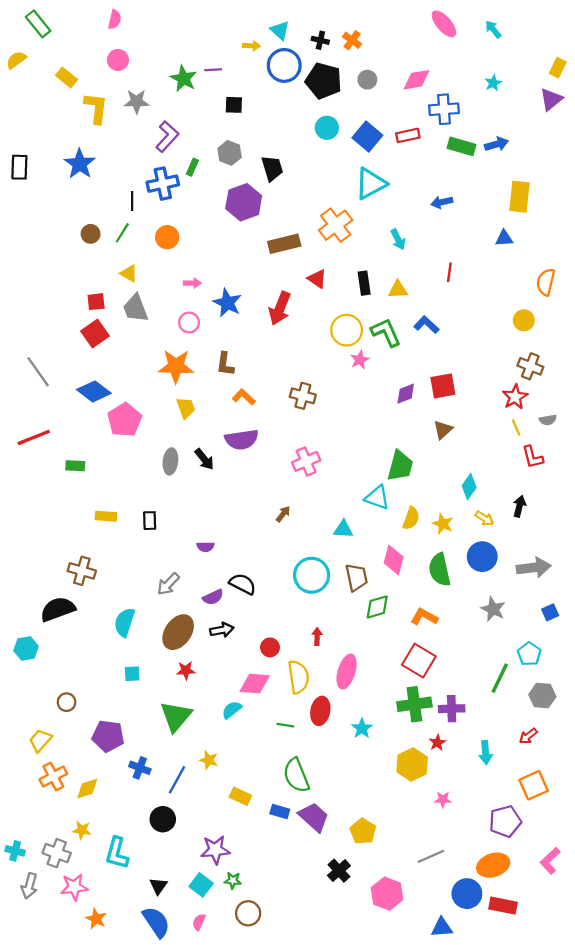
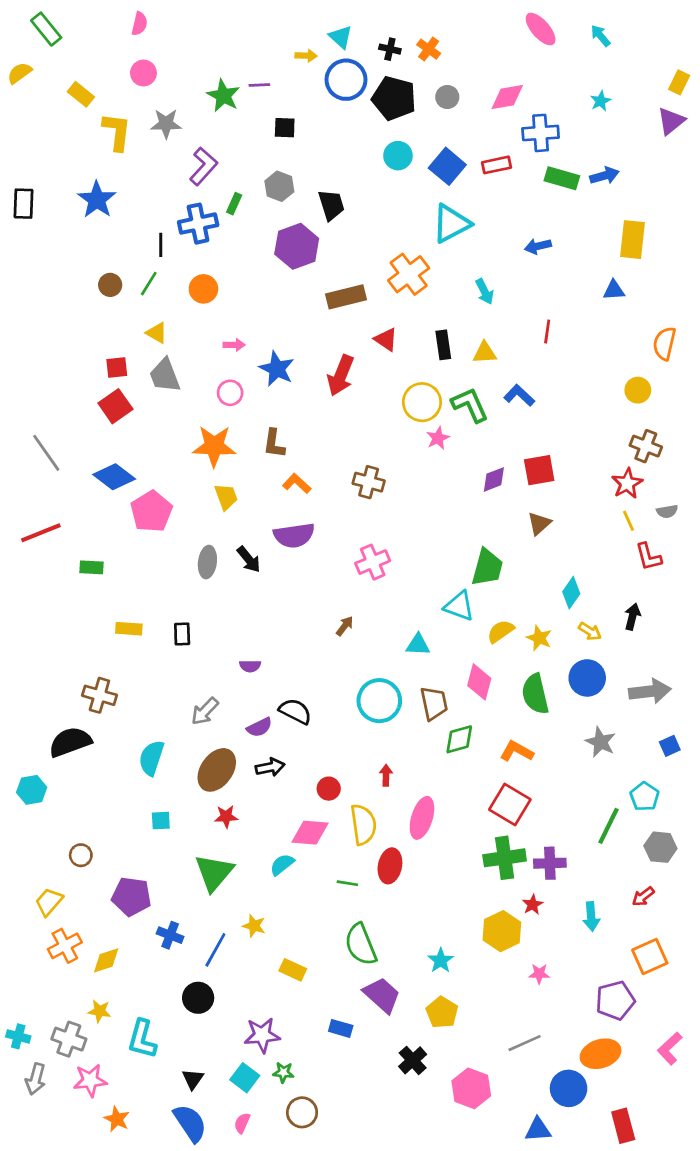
yellow semicircle: (411, 518) -> (501, 631), turned -145
cyan star: (362, 728) -> (441, 960), moved
blue rectangle: (280, 812) -> (341, 1028), moved
red rectangle: (503, 906) -> (623, 1126), moved, turned 64

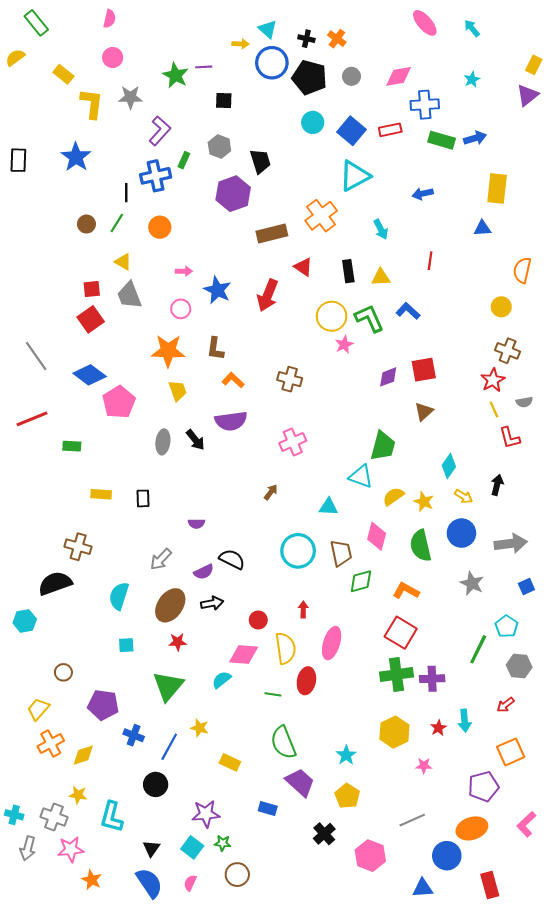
red star: (533, 904) -> (438, 728), moved

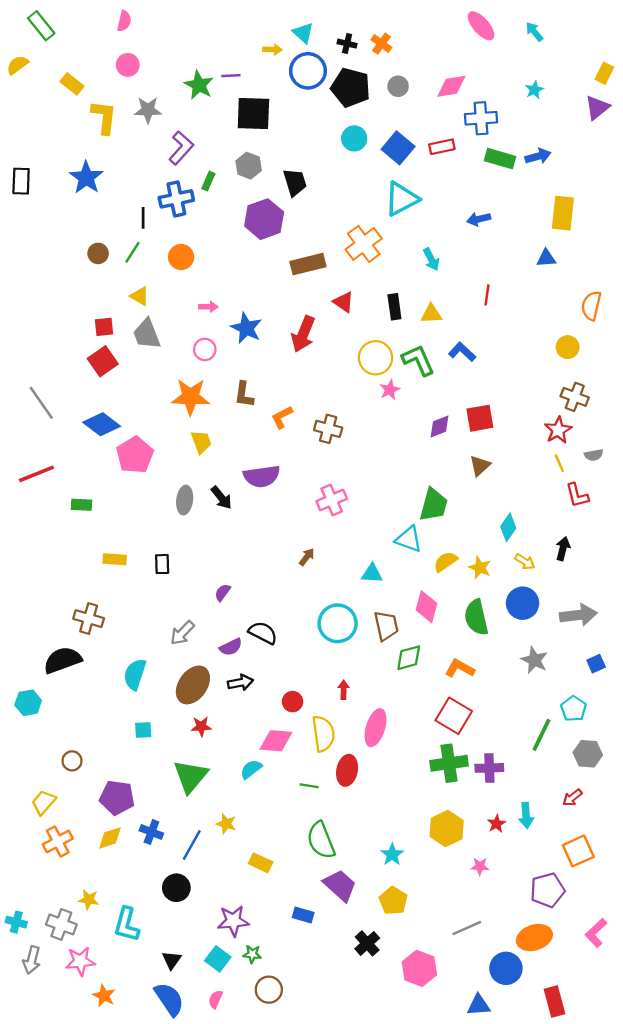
black square: (224, 100) -> (253, 114), size x1.8
orange L-shape: (233, 380) -> (282, 417), moved, turned -70
purple semicircle: (196, 524) -> (223, 593), turned 126
yellow diamond: (83, 755) -> (110, 838), moved

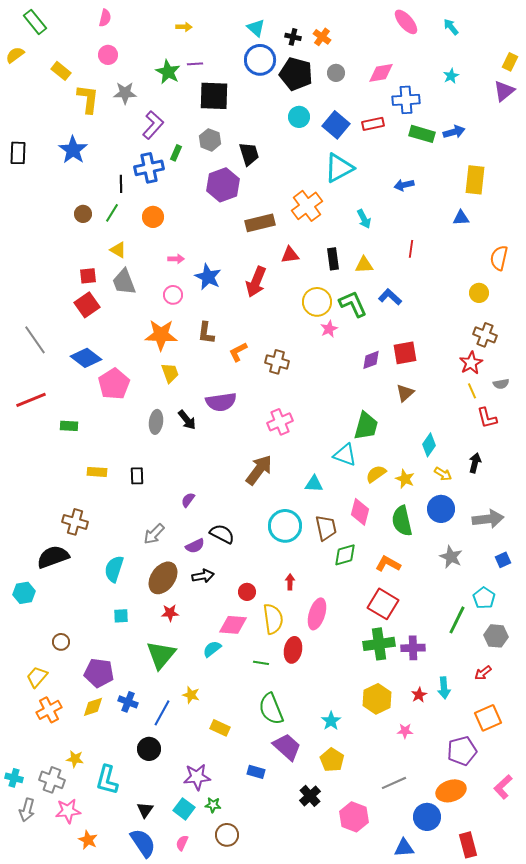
yellow arrow: (272, 49) -> (184, 27), moved
red triangle: (344, 302) -> (290, 255), turned -42
brown arrow: (307, 557) -> (259, 470), size x2.0

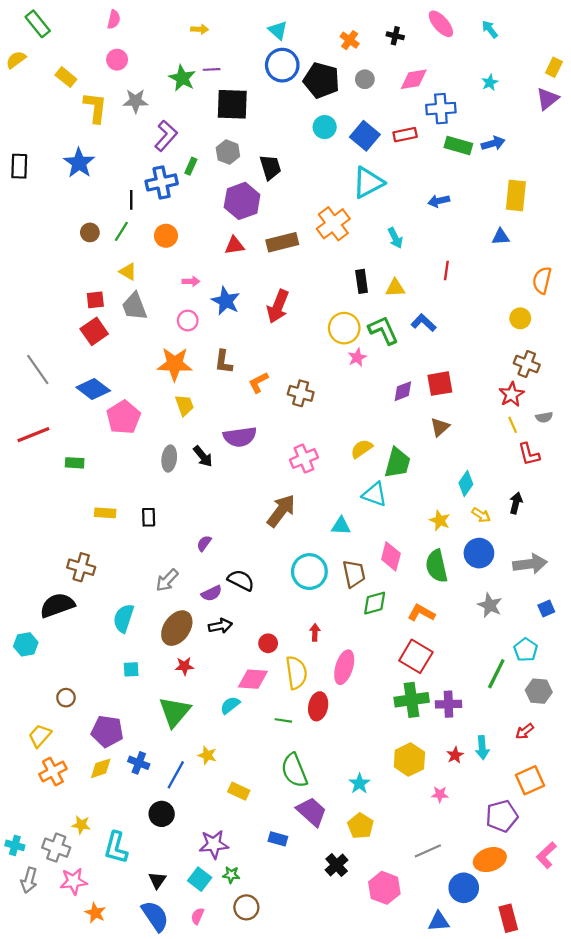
black cross: (293, 37) -> (395, 36), moved
red triangle: (290, 255) -> (234, 246), moved
yellow semicircle: (376, 474) -> (362, 449), moved

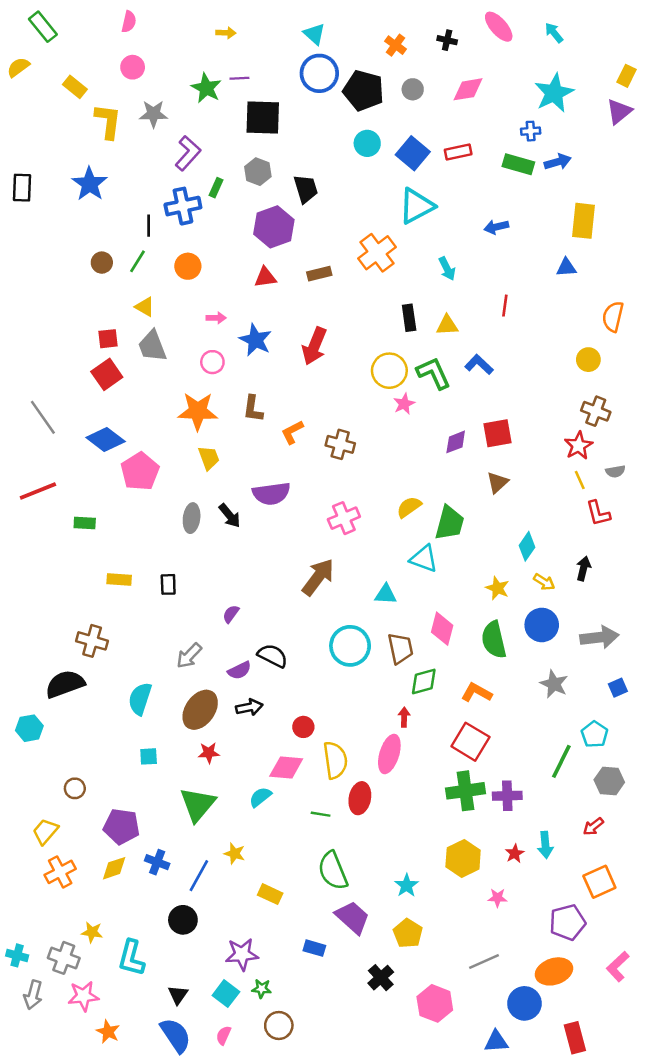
cyan star: (490, 82) -> (554, 93), size x2.0
blue cross: (441, 109) -> (531, 131), moved, size x0.6
brown rectangle: (282, 242) -> (319, 274), size x0.7
red arrow: (315, 632) -> (404, 717), moved

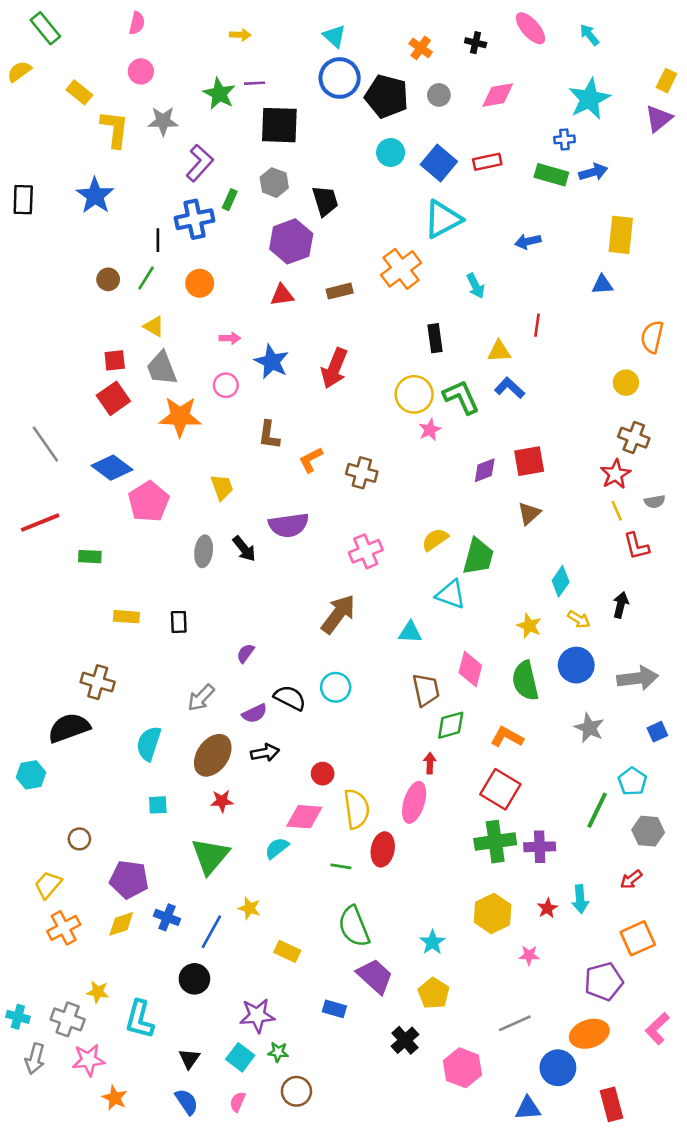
yellow triangle: (447, 325) -> (499, 351), moved
orange star: (198, 411) -> (180, 417), moved
cyan circle: (350, 646) -> (336, 687), moved, size x0.7
blue semicircle: (176, 1035) -> (187, 1102), size x0.7

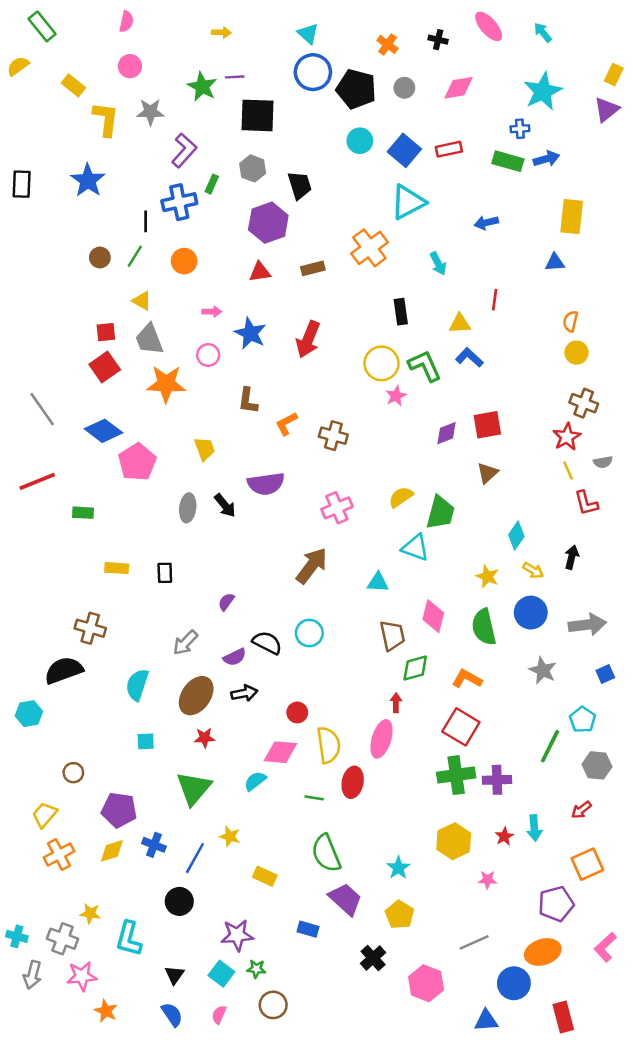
orange semicircle: (652, 337) -> (570, 321), moved, size x0.7

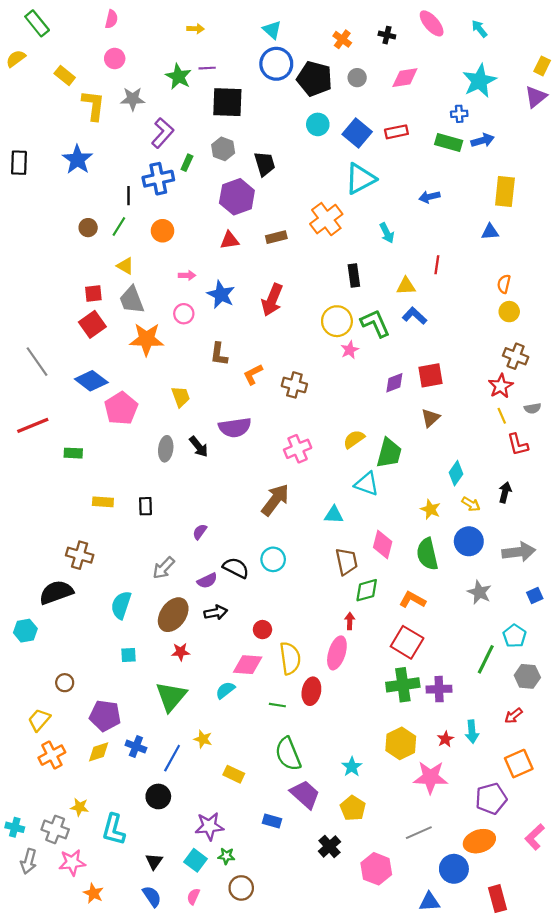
pink star: (487, 880) -> (431, 777), size x2.0

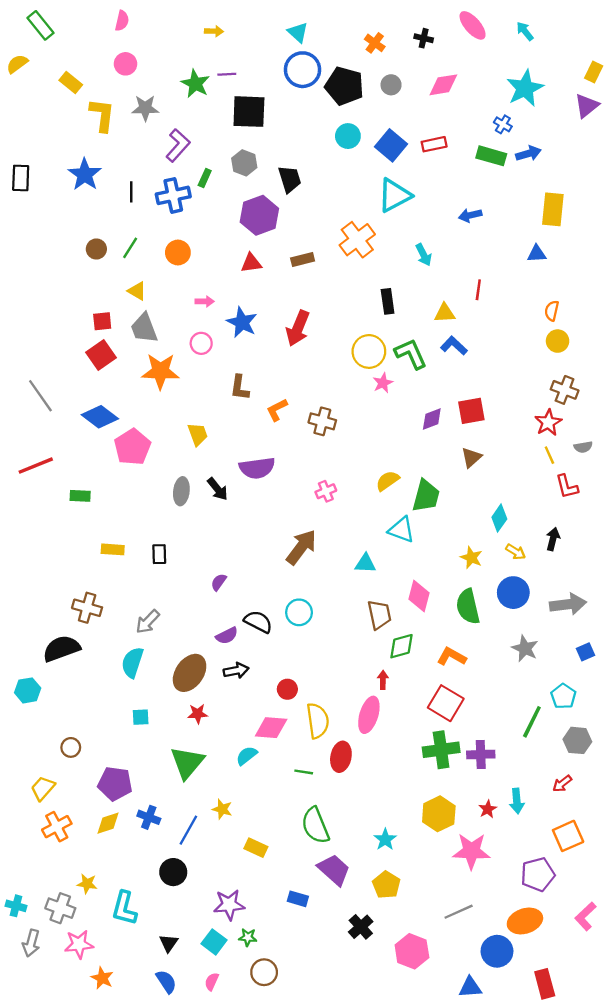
blue cross: (459, 114) -> (503, 124), turned 35
black line: (128, 196) -> (131, 192), moved
pink cross: (298, 449) -> (326, 491), size x0.7
gray arrow: (164, 568) -> (148, 622), moved

